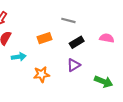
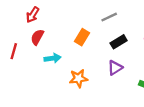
gray line: (68, 20) -> (109, 17), turned -40
orange rectangle: (45, 38) -> (82, 37), turned -40

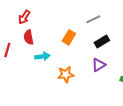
red semicircle: (37, 37) -> (29, 37), turned -40

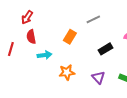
black rectangle: (102, 42) -> (106, 49), moved
purple triangle: (99, 65) -> (98, 77), moved, turned -40

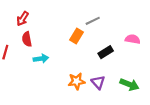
orange rectangle: (70, 37) -> (77, 36), moved
orange star: (67, 72) -> (77, 81), moved

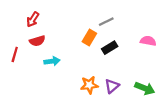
red semicircle: (27, 39) -> (37, 41), turned -96
black rectangle: (106, 52) -> (110, 48), moved
purple triangle: (98, 82) -> (112, 86), turned 32

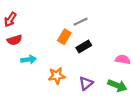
pink semicircle: (148, 41) -> (123, 60), moved
orange star: (89, 85) -> (57, 76), moved

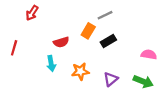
red semicircle: (15, 40) -> (61, 42), moved
cyan arrow: (29, 60) -> (51, 63), moved, turned 88

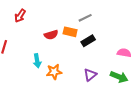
orange rectangle: (88, 31) -> (70, 32), turned 72
red semicircle: (61, 42) -> (51, 35), moved
orange star: (80, 71) -> (54, 72), moved

